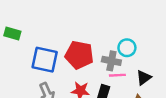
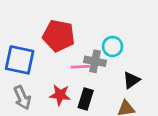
red pentagon: (79, 55) -> (59, 36), moved
pink line: (117, 75) -> (80, 67), moved

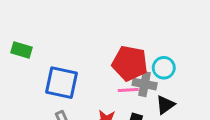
red pentagon: (59, 36) -> (130, 63), moved
black triangle: (131, 80) -> (165, 105), moved

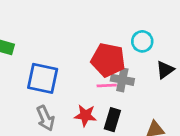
cyan circle: (164, 68) -> (142, 41), moved
black triangle: (165, 105) -> (165, 70), moved

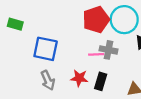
cyan circle: (142, 41) -> (124, 20), size x1.6
red pentagon: (108, 60) -> (96, 20), moved, turned -30

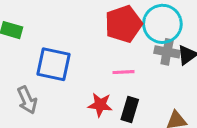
gray cross: (108, 50) -> (167, 52), moved
gray arrow: (48, 80) -> (27, 100), moved

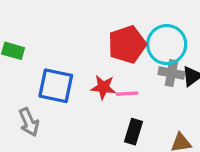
red star: (100, 105) -> (103, 87), moved

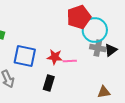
red pentagon: (127, 45) -> (79, 17), moved
black rectangle: (133, 132) -> (49, 83), moved

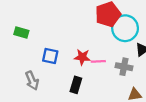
gray cross: (98, 48) -> (124, 67), moved
blue square: (25, 56) -> (50, 56), size x0.7

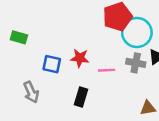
red star: (82, 57) -> (80, 58), moved
gray cross: (124, 67) -> (136, 63), moved

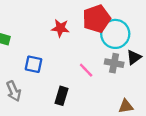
red star: (80, 58) -> (60, 28), moved
pink line: (106, 70) -> (86, 70), turned 49

